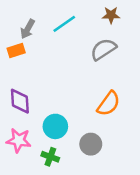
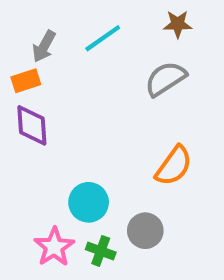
purple diamond: (20, 101) -> (32, 125), moved
pink star: (19, 140) -> (54, 247), moved, turned 30
green cross: (50, 157) -> (101, 251), moved

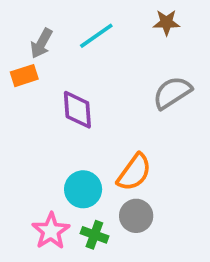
gray semicircle: (166, 79) -> (172, 93), moved
purple diamond: (32, 125) -> (77, 110), moved
orange semicircle: (174, 166) -> (134, 172), moved

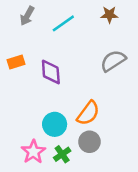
gray arrow: (41, 43) -> (27, 16), moved
orange rectangle: (24, 76) -> (16, 62), moved
green cross: (94, 235) -> (62, 154), turned 35

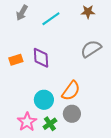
orange rectangle: (16, 62) -> (16, 60), moved

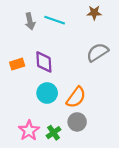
gray arrow: (22, 13) -> (30, 21), moved, turned -42
cyan line: (51, 19) -> (55, 20), turned 54
cyan circle: (44, 100) -> (47, 93), moved

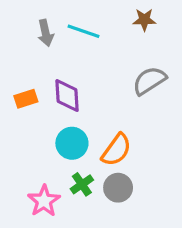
green cross: (54, 133) -> (82, 184), moved

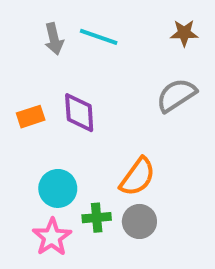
brown star: (144, 20) -> (184, 33), moved
cyan circle: (72, 143) -> (58, 188), moved
green cross: (82, 184) -> (97, 218), turned 30

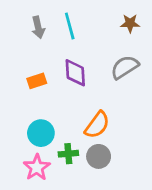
cyan line: (99, 37) -> (70, 26), turned 56
purple diamond: (79, 113) -> (75, 73), moved
orange rectangle: (31, 117) -> (37, 81), moved

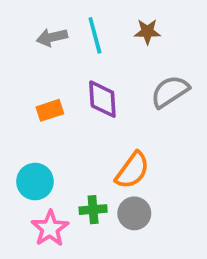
brown star: (130, 23) -> (147, 32), moved
gray arrow: (38, 27) -> (52, 37), turned 90
cyan circle: (41, 133) -> (35, 182), moved

